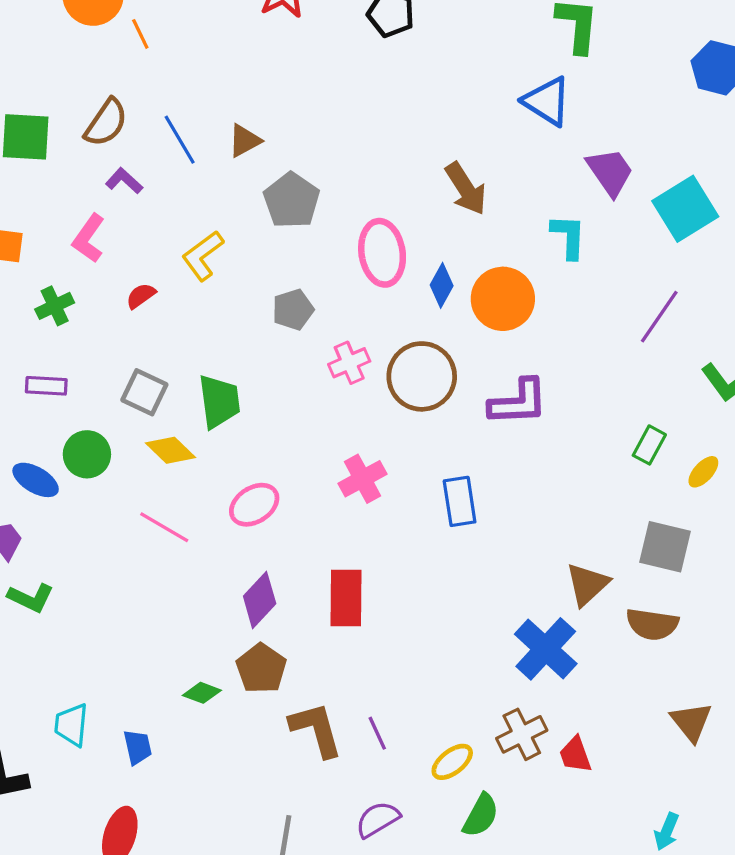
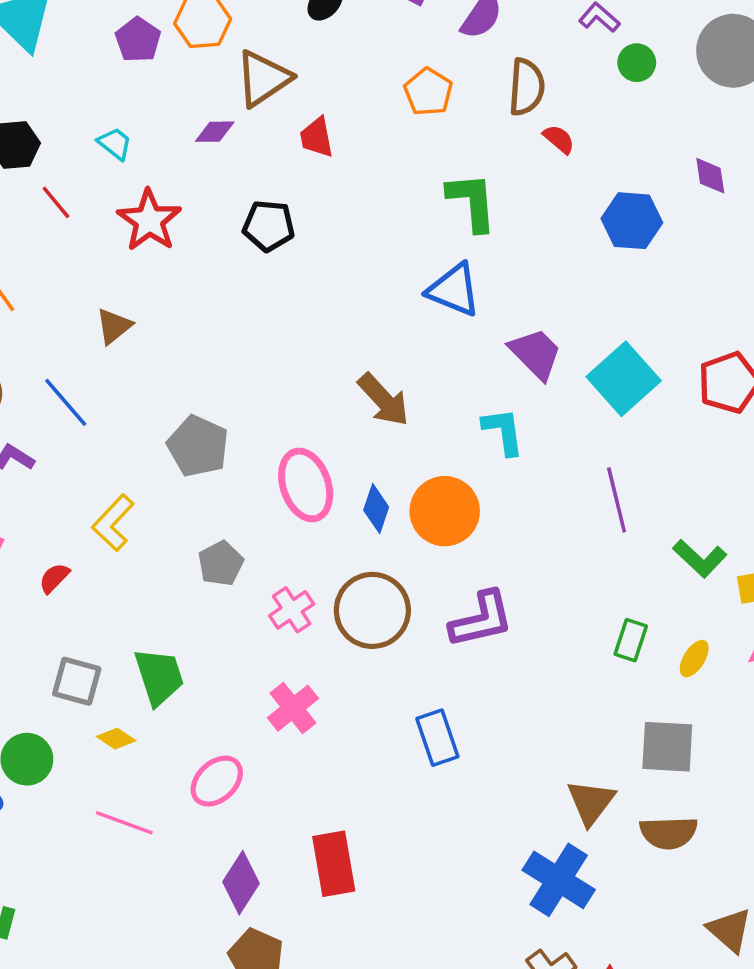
brown triangle: (245, 141) -> (114, 326), moved
purple line: (659, 317) -> (617, 500), turned -38
yellow diamond: (171, 450) -> (116, 739), size x0.7
pink cross: (363, 479) -> (293, 708), moved

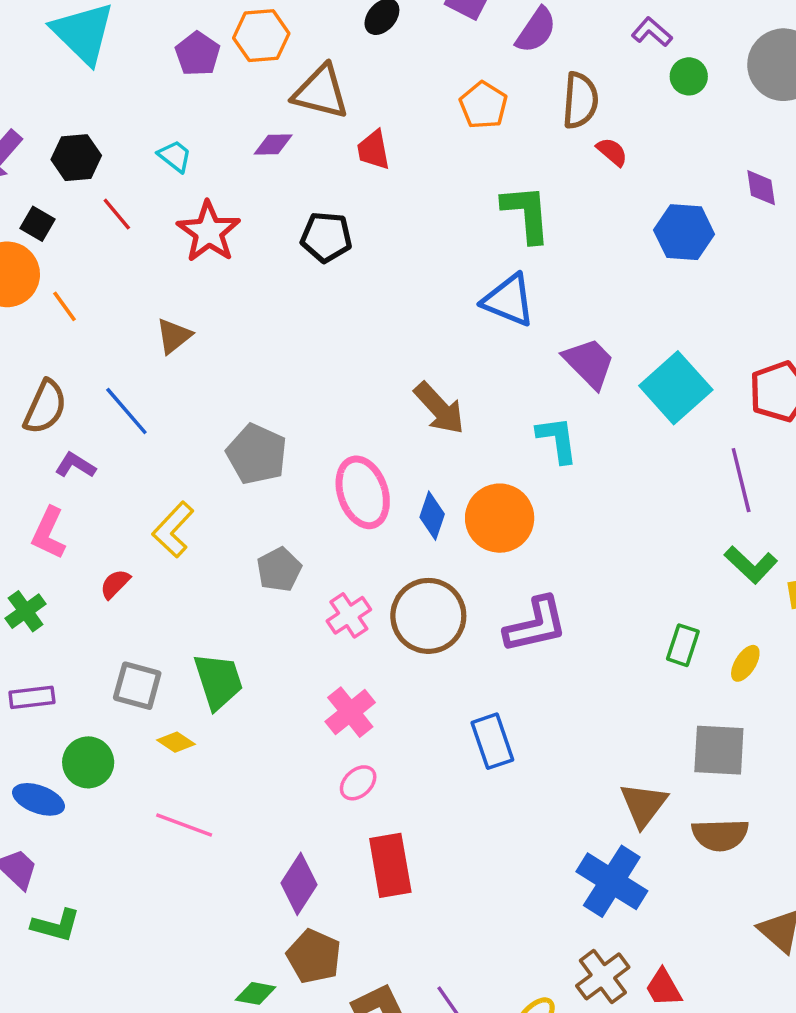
brown triangle: (263, 78) -> (321, 92), turned 48
purple line: (617, 500) -> (741, 480), moved
pink ellipse: (217, 781) -> (358, 783), moved, size x0.7

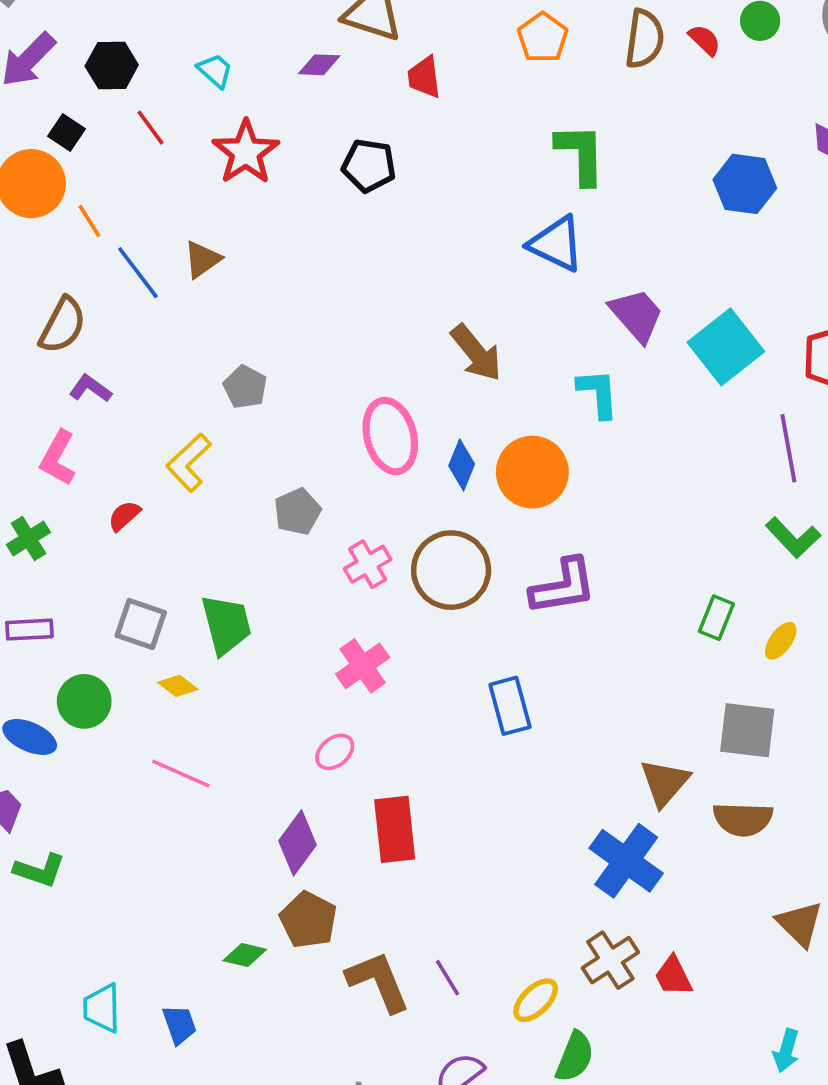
red semicircle: (612, 152) -> (705, 40), moved
blue line: (126, 411) -> (138, 273), moved
gray pentagon: (257, 454) -> (245, 387), moved, size x0.7
pink ellipse: (358, 783) -> (335, 752), moved

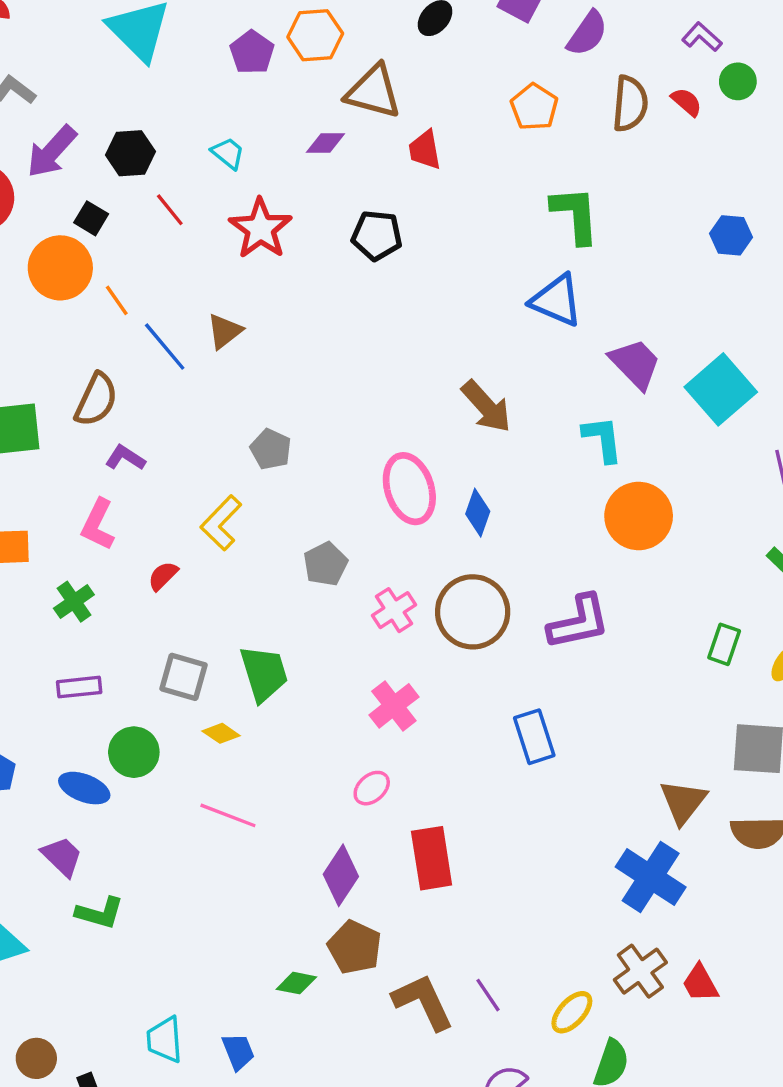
blue hexagon: (745, 184) -> (731, 235), size x0.7
orange circle: (532, 472) -> (639, 516), moved

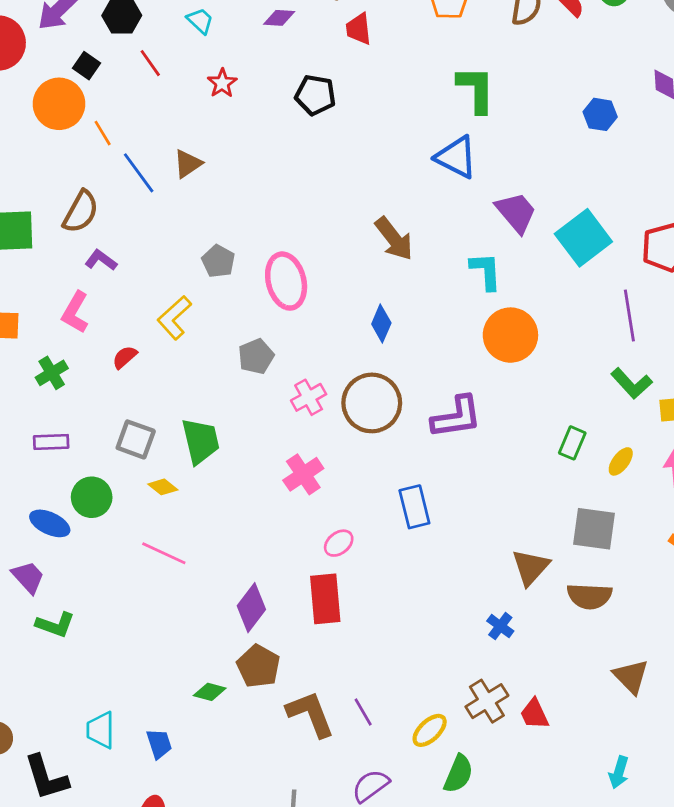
red star: (260, 229) -> (222, 83), size x0.6
pink ellipse: (409, 489) -> (286, 281), moved
pink ellipse: (372, 788) -> (339, 543), moved
blue cross: (651, 877) -> (500, 626), size x0.5

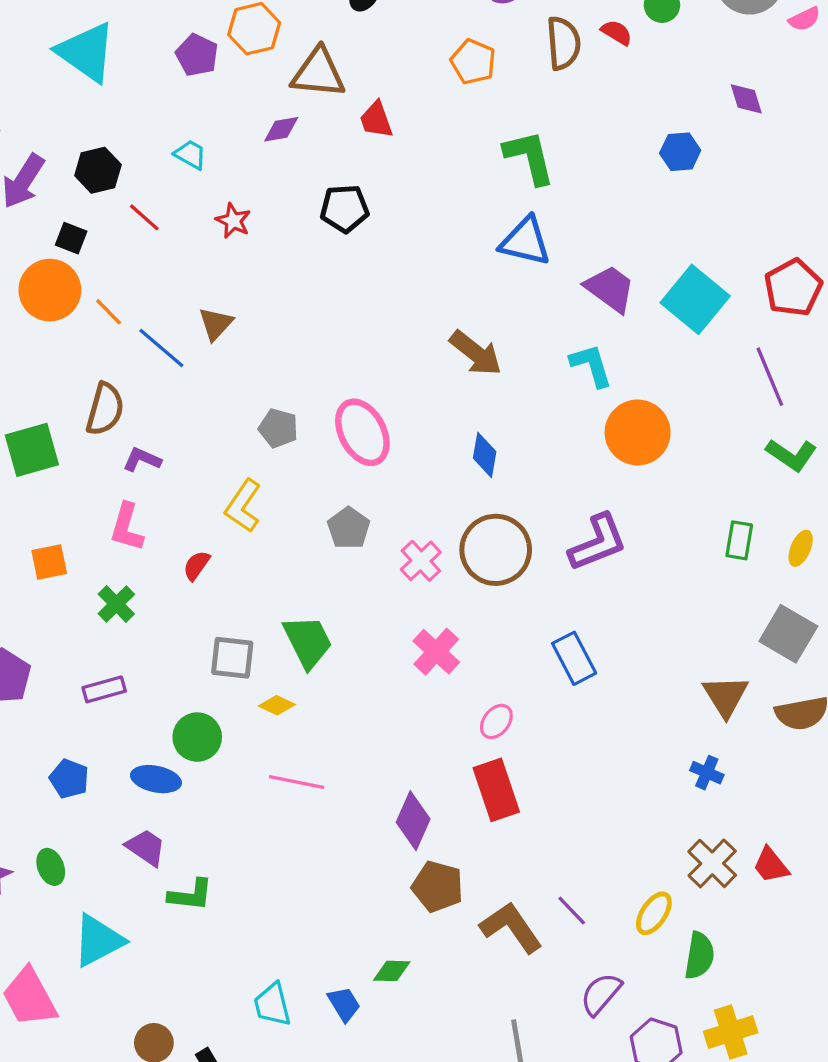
purple rectangle: (51, 442) -> (104, 689), moved
gray square: (594, 529) -> (788, 634), turned 36
green diamond: (210, 692) -> (392, 971), moved

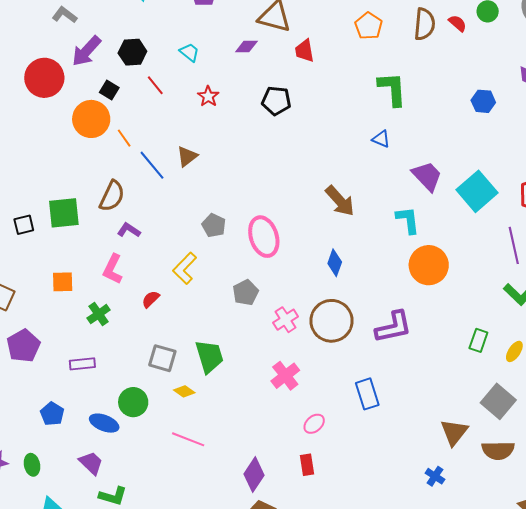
blue triangle: (525, 241) -> (381, 139), size x0.6
red rectangle: (496, 790) -> (307, 465), size x0.6

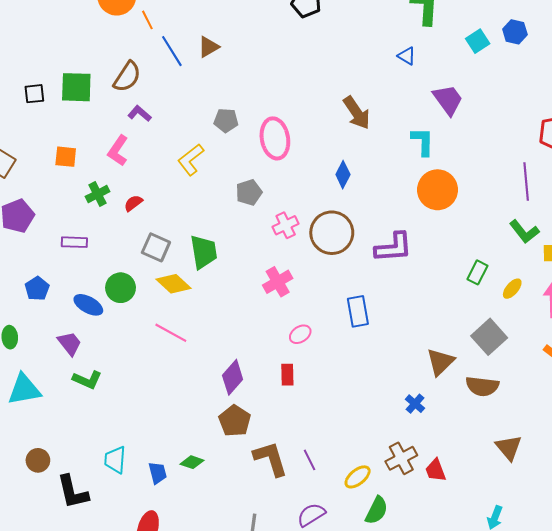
cyan square: (477, 191) -> (478, 41), moved, size x0.6
gray pentagon: (214, 225) -> (226, 120), turned -30
red semicircle: (151, 299) -> (133, 203), moved
yellow diamond: (184, 391) -> (174, 284), size x1.6

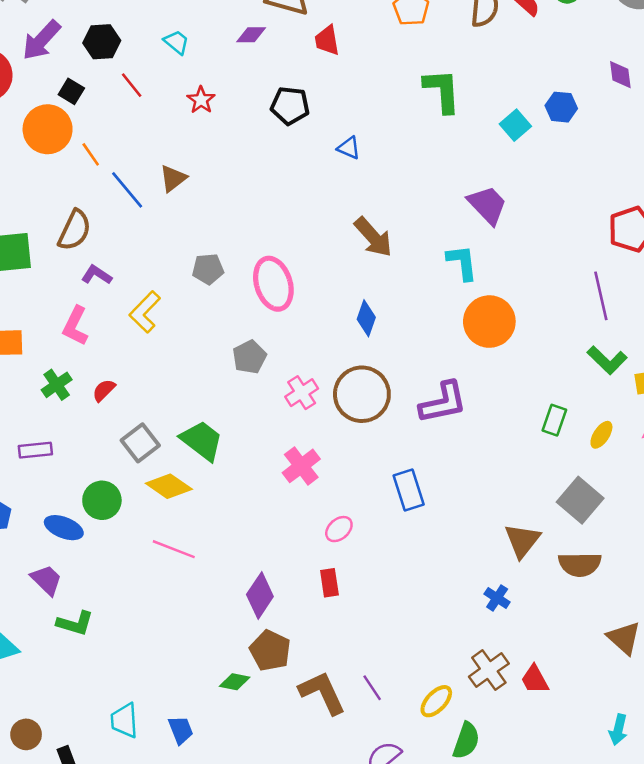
blue triangle: (407, 56) -> (349, 148), moved
yellow L-shape: (191, 160) -> (145, 312), moved
gray square: (156, 247) -> (140, 443), turned 36
green trapezoid: (204, 252) -> (202, 441), turned -36
green diamond: (192, 462) -> (235, 682), moved

